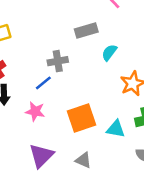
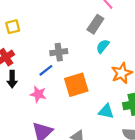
gray rectangle: (86, 30) -> (95, 24), moved, turned -42
orange square: (81, 118) -> (76, 85), moved

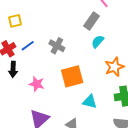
gray cross: (59, 52) -> (57, 46), turned 35
blue line: (46, 70) -> (28, 46), moved
cyan triangle: (106, 111) -> (90, 102), moved

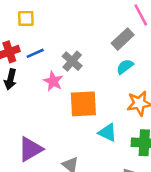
pink star: (37, 84) -> (53, 81), moved
cyan triangle: (90, 102) -> (108, 132), moved

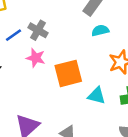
gray cross: (72, 61) -> (38, 30), moved
cyan semicircle: (125, 67) -> (100, 30), turned 35

